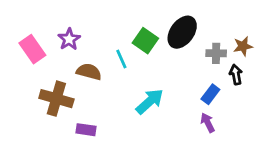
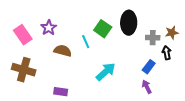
black ellipse: (182, 32) -> (129, 23), turned -35
brown cross: (56, 99) -> (24, 70), moved

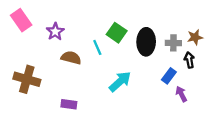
black ellipse: (129, 23) -> (146, 42), moved
pink rectangle: (23, 35) -> (21, 20), moved
purple arrow: (147, 87) -> (181, 94), moved

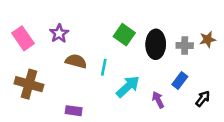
pink rectangle: (21, 20) -> (23, 38), moved
cyan line: (97, 47) -> (104, 67), moved, turned 35
black arrow: (189, 60) -> (203, 99), moved, turned 49
purple arrow: (181, 94) -> (158, 100), moved

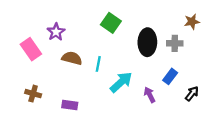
green square: (124, 35) -> (111, 23), moved
pink rectangle: (23, 38) -> (31, 49), moved
brown star: (208, 39) -> (192, 22), moved
brown cross: (29, 84) -> (33, 94), moved, size x0.6

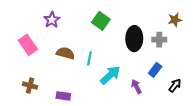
purple star: (56, 32) -> (52, 20), moved

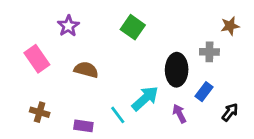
black ellipse: (134, 39) -> (177, 70), moved
cyan line: (89, 58) -> (118, 115), moved, turned -48

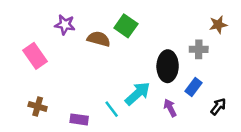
purple star: (68, 26) -> (65, 25), turned -30
brown semicircle: (86, 70) -> (99, 39), moved

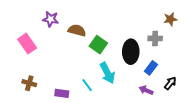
green square: (126, 26) -> (98, 45), moved
cyan arrow: (138, 93) -> (107, 73), turned 105
purple arrow: (170, 108) -> (146, 90), moved, turned -40

